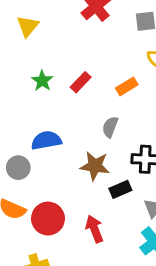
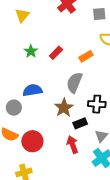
gray semicircle: (110, 127) -> (74, 83), size x1.5
brown star: (95, 166) -> (64, 108), turned 30
red arrow: (94, 229) -> (72, 145), moved

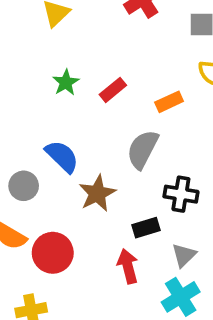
blue semicircle: (33, 90) -> (62, 156), turned 48
brown star: (64, 108) -> (97, 193), moved

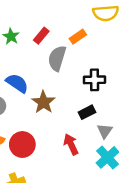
gray semicircle: (143, 149) -> (57, 58), moved
black cross: (181, 194) -> (95, 80), moved
black rectangle: (146, 228) -> (87, 112), moved

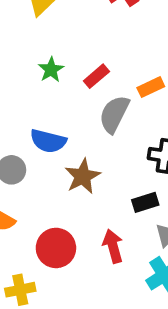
blue semicircle: (17, 83) -> (48, 141), turned 150
red circle: (22, 145) -> (56, 248), moved

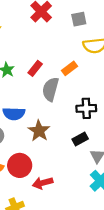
red arrow: (113, 246) -> (43, 183), moved, turned -78
red circle: (56, 248) -> (20, 165), moved

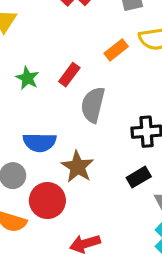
orange rectangle: (69, 68) -> (116, 50), moved
red circle: (20, 165) -> (47, 201), moved

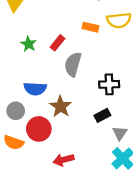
orange rectangle: (116, 50) -> (91, 27), turned 49

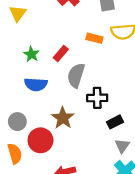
black cross: (109, 84) -> (97, 98), moved
blue semicircle: (35, 89) -> (36, 84), moved
black rectangle: (102, 115) -> (115, 122), moved
orange semicircle: (14, 142) -> (15, 154), turned -126

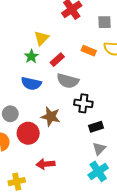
yellow triangle: (18, 13) -> (41, 38), moved
gray semicircle: (76, 75) -> (68, 81), turned -100
brown star: (63, 118) -> (51, 117), turned -30

